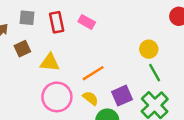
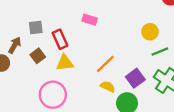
red rectangle: (57, 22) -> (60, 39), moved
green line: (155, 73) -> (160, 52), turned -70
pink circle: (57, 97) -> (53, 95), moved

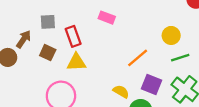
brown square: (38, 56) -> (48, 53), turned -32
orange line: (105, 64) -> (138, 58), moved
purple square: (135, 78) -> (152, 85), turned -36

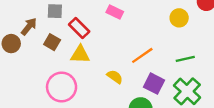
yellow circle: (171, 35) -> (179, 18), moved
red rectangle: (73, 36) -> (79, 28), turned -30
yellow semicircle: (121, 91) -> (115, 77), moved

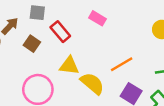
yellow triangle: (80, 54) -> (69, 66), moved
yellow semicircle: (115, 77) -> (92, 83), size x1.5

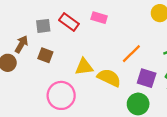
red rectangle: (60, 32) -> (69, 22), moved

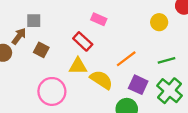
red rectangle: (69, 22) -> (83, 41), moved
gray square: (43, 26) -> (34, 21), moved

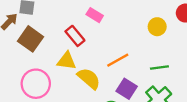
brown square: (41, 50) -> (30, 39), size x1.5

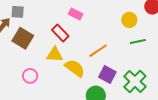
green line: (159, 67) -> (138, 42), moved
pink circle: (36, 84) -> (30, 76), size x0.6

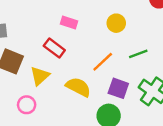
yellow circle: (129, 20) -> (116, 23), moved
green line: (138, 42) -> (138, 54), moved
yellow triangle: (55, 55) -> (40, 76), moved, turned -36

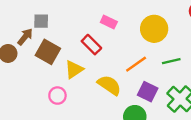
yellow circle: (116, 23) -> (154, 29), size x1.5

